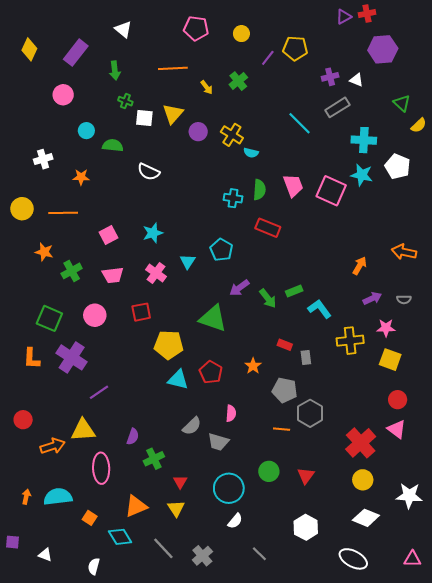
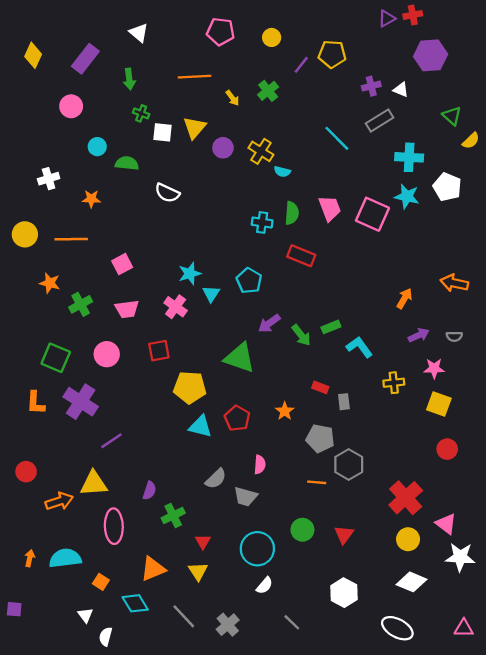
cyan star: (153, 233) -> (190, 274), moved
yellow cross: (350, 341) -> (394, 383), size x0.7
pink triangle: (397, 429) -> (446, 524), moved
white triangle: (45, 555) -> (85, 615), moved, turned 32

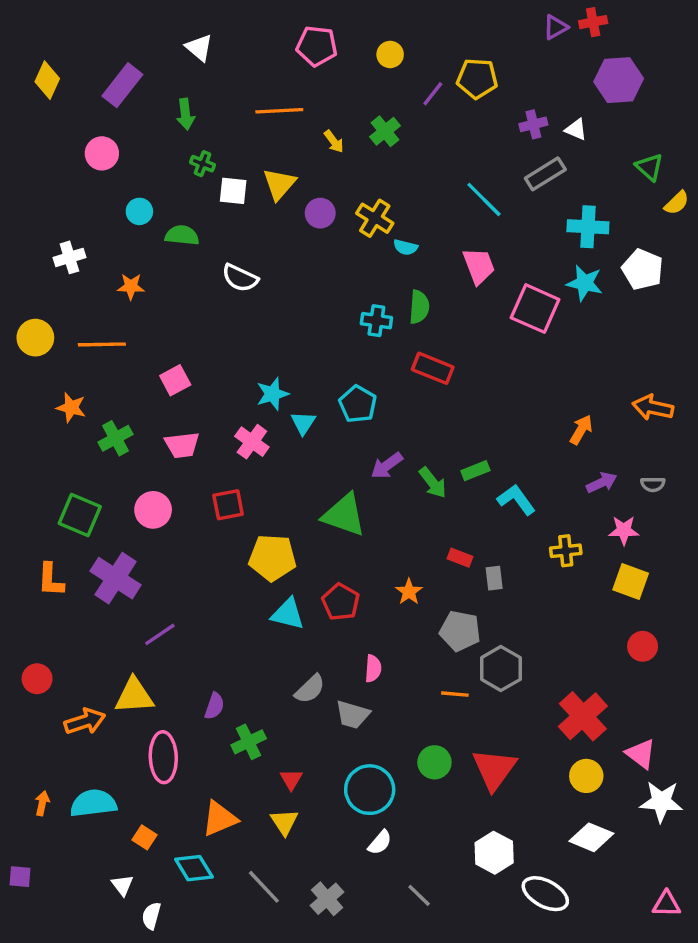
pink trapezoid: (330, 208) -> (479, 266), moved
red triangle: (344, 534) -> (494, 769), size x1.6
white ellipse: (397, 628) -> (545, 894), moved

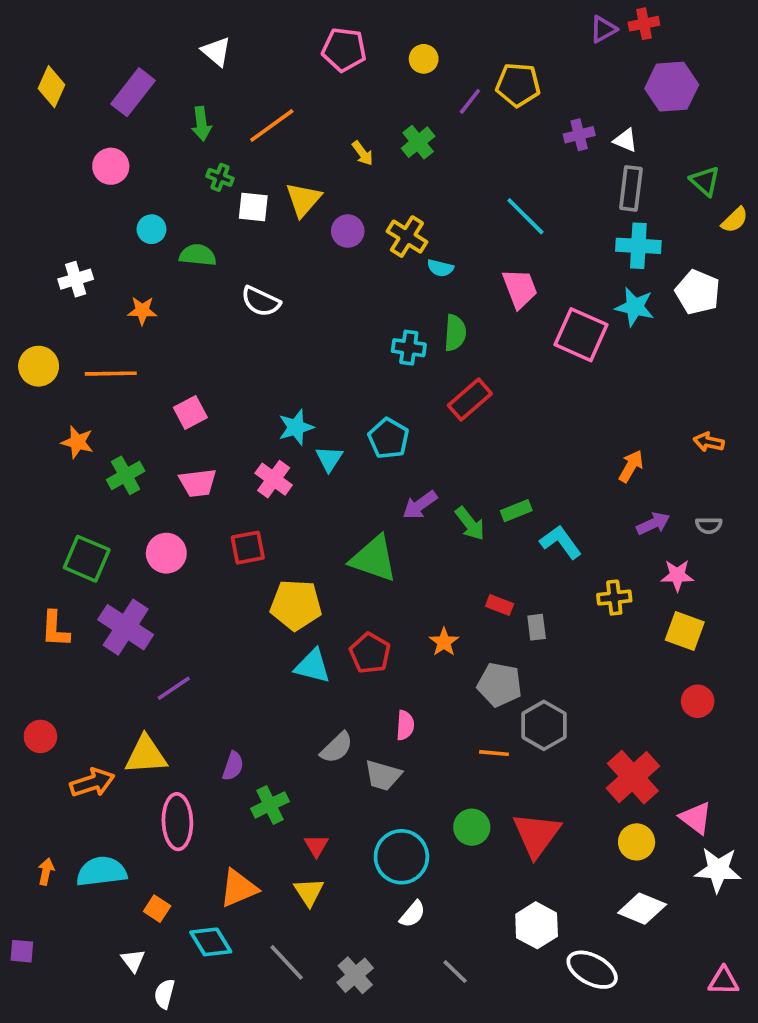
orange line: (279, 111) -> (272, 126), moved, turned -33
gray rectangle: (545, 174) -> (631, 188), moved, turned -51
red rectangle: (433, 368) -> (470, 399), turned -63
orange arrow: (653, 408) -> (709, 442), size x0.7

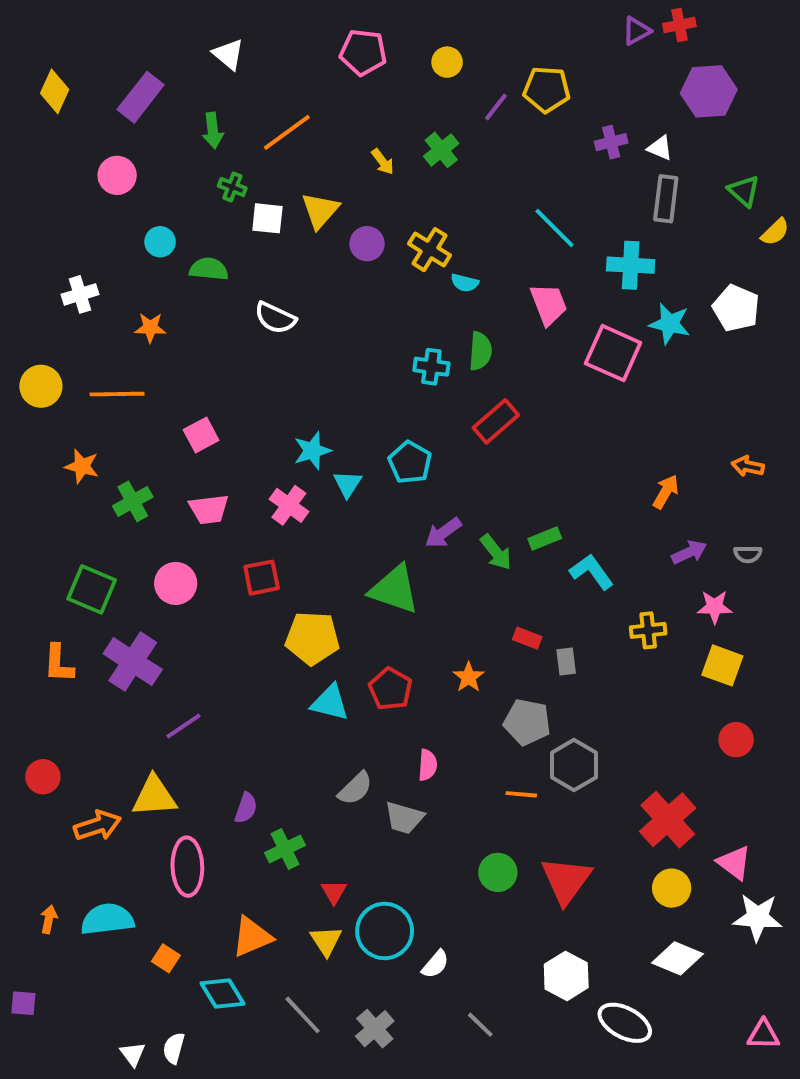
cyan cross: (638, 246) -> (631, 265), moved
cyan circle: (401, 857) -> (385, 931), moved
white triangle: (133, 960) -> (133, 1054), moved

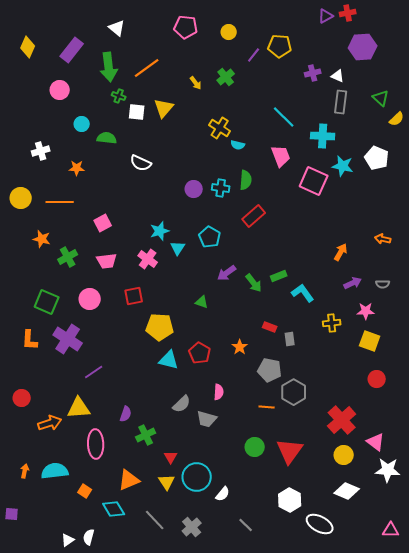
green arrow: (213, 130) -> (109, 67), size x1.6
purple circle: (367, 244) -> (194, 189), moved
green triangle: (394, 589) -> (202, 302), size x0.5
white triangle: (133, 1054) -> (68, 540), turned 32

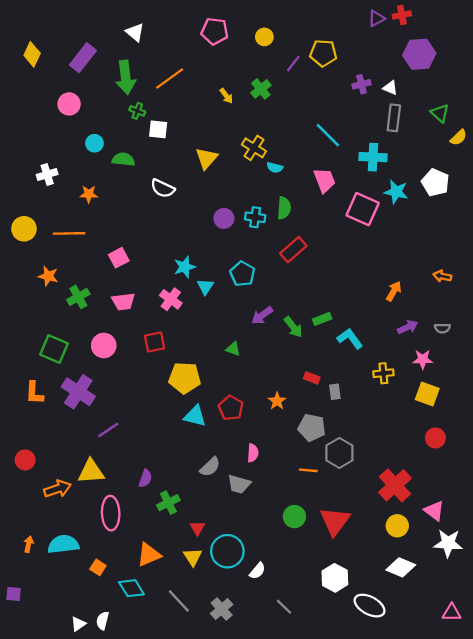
yellow triangle: (164, 108) -> (207, 158), moved

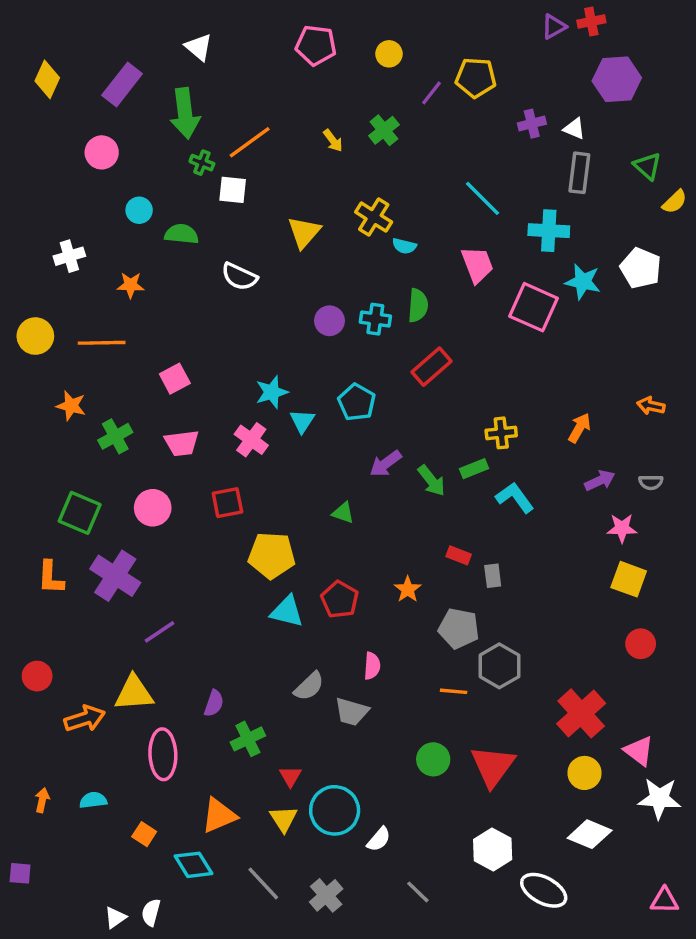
orange line: (170, 79) -> (250, 142), moved
yellow cross: (383, 373) -> (501, 433), moved
cyan semicircle: (63, 544) -> (93, 800), size x0.6

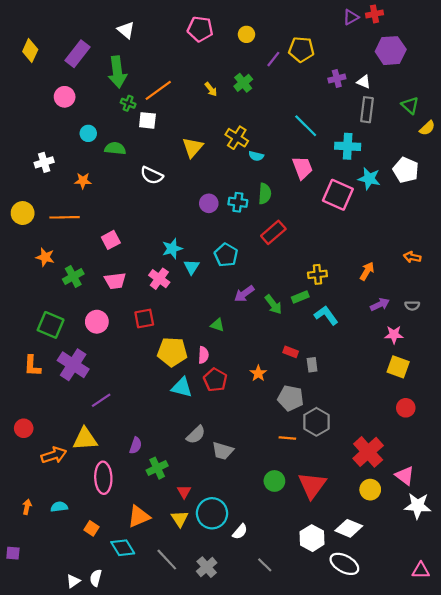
pink semicircle: (372, 666) -> (203, 355), moved
white diamond: (590, 834) -> (349, 528), moved

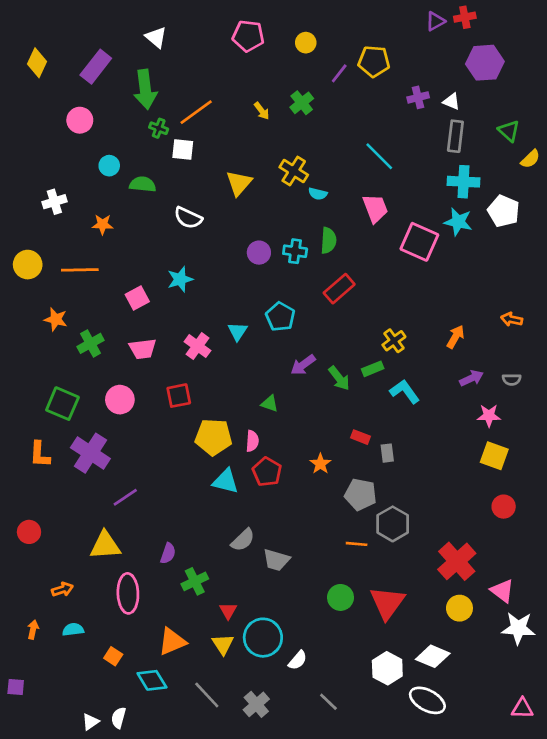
cyan cross: (348, 146) -> (463, 182), moved
cyan star: (172, 249) -> (180, 279), moved
yellow cross: (317, 274) -> (394, 341), turned -30
orange arrow: (54, 455) -> (62, 589), moved, size x0.7

